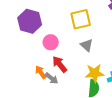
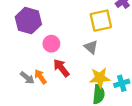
yellow square: (81, 19) -> (101, 21), moved
gray arrow: (52, 78) -> (27, 78), moved

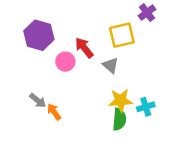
red arrow: (61, 68) -> (84, 48), moved
orange arrow: (40, 77) -> (54, 112), moved

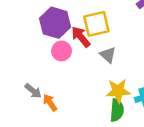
purple hexagon: (39, 35) -> (55, 23), moved
yellow square: (122, 35) -> (96, 24), moved

